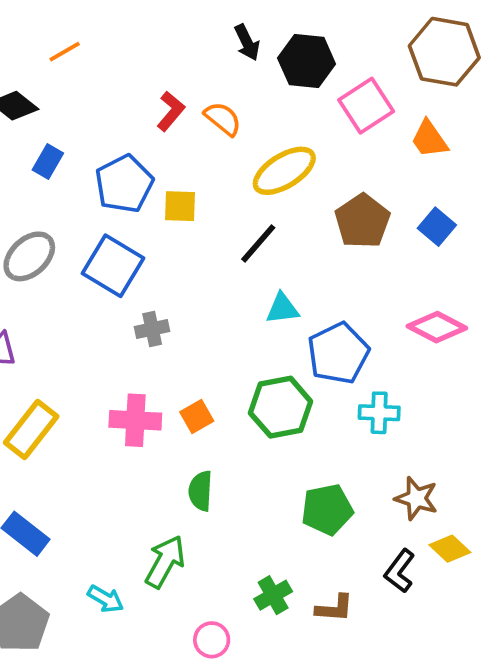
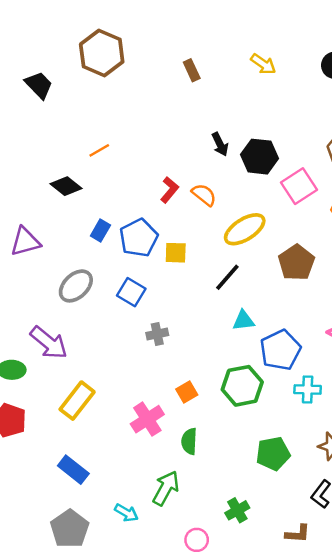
blue rectangle: (48, 161) -> (100, 230), moved
blue square: (113, 266) -> (131, 292), size x0.7
pink cross: (135, 420) -> (147, 419), moved, turned -36
brown L-shape: (334, 608) -> (298, 534), moved

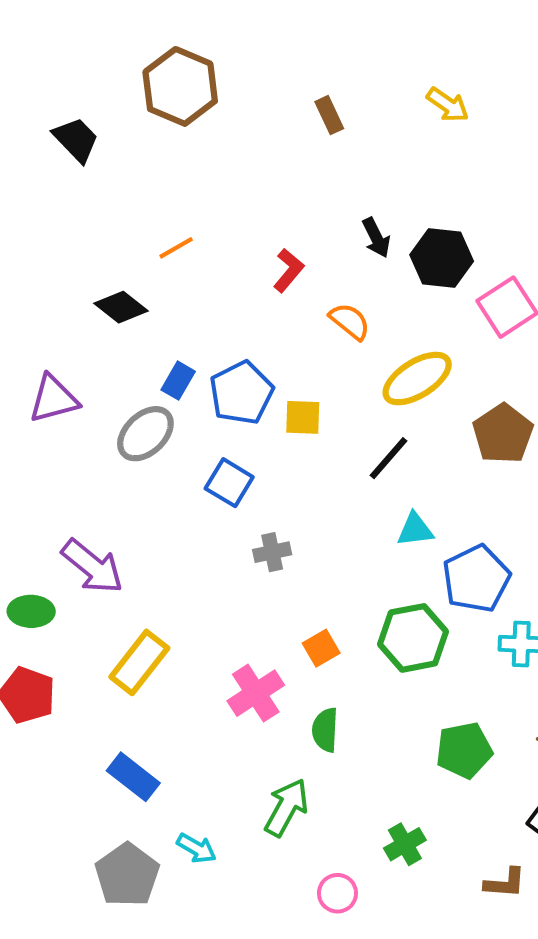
red L-shape: (170, 190) -> (288, 270), moved
gray ellipse: (76, 286) -> (145, 434), moved
cyan arrow: (126, 513) -> (197, 848), moved

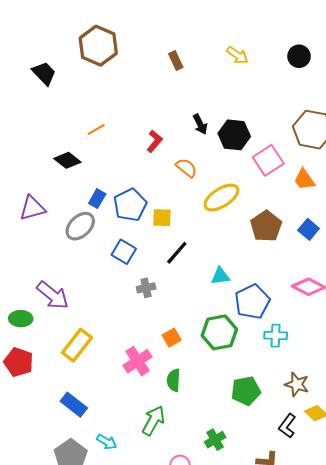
black line: (389, 458) -> (177, 253), moved

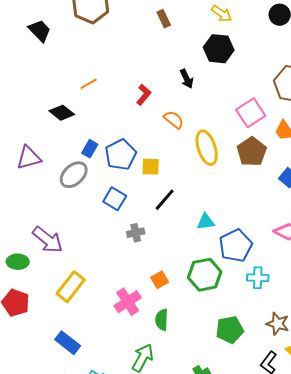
black hexagon: (234, 135) -> (219, 49), moved
yellow ellipse: (221, 198) -> (207, 148), turned -76
brown pentagon: (266, 226) -> (252, 152), moved

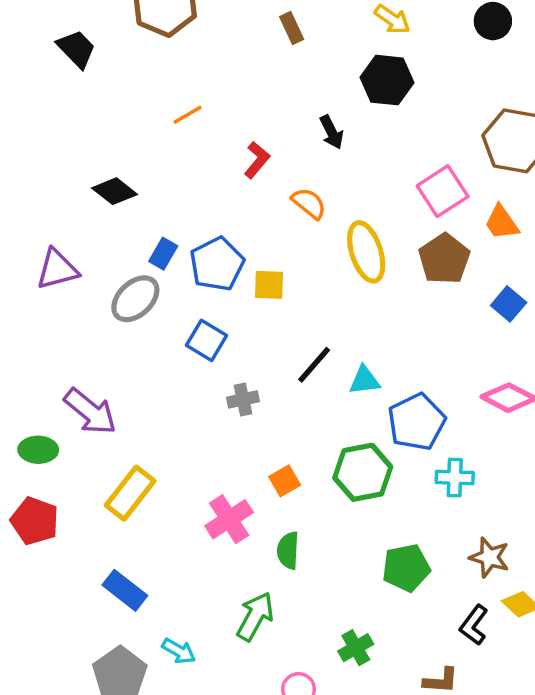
orange line: (89, 84) -> (187, 115), moved
black line: (165, 200) -> (314, 365), moved

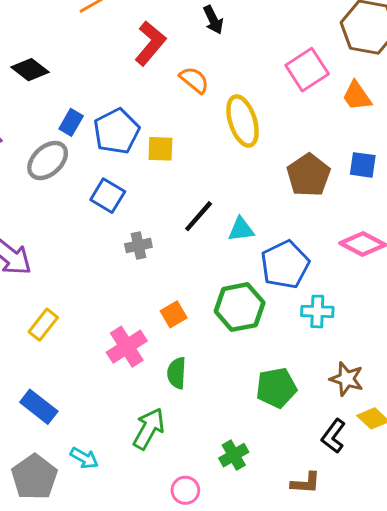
red L-shape: (257, 160) -> (150, 43), size x1.4
brown pentagon: (444, 259) -> (308, 175), moved
blue square: (509, 304) -> (363, 165), turned -32
yellow rectangle: (130, 493) -> (43, 325), size x0.7

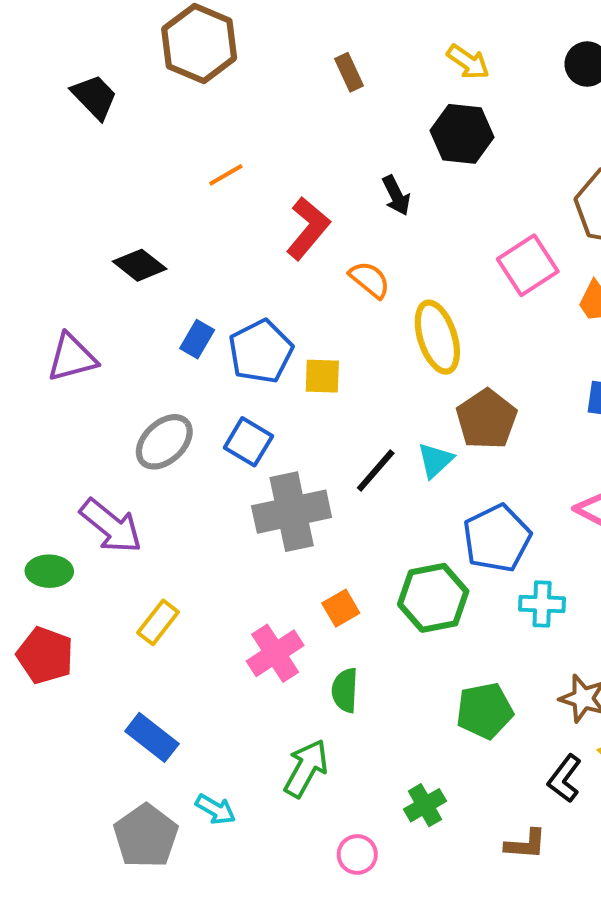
gray ellipse: (48, 160) -> (164, 442), moved
brown pentagon: (308, 175) -> (487, 419), moved
cyan triangle: (241, 229) -> (435, 460), moved, turned -36
gray cross: (138, 246) -> (292, 512), size x2.0

